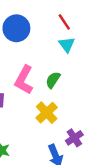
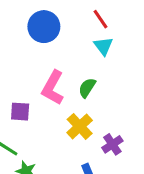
purple cross: (74, 138) -> (112, 144), moved

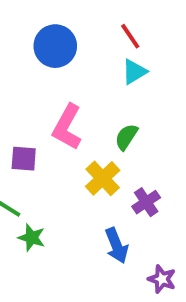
cyan triangle: (103, 46) -> (134, 72), turned 36
green semicircle: (87, 88) -> (126, 137), moved

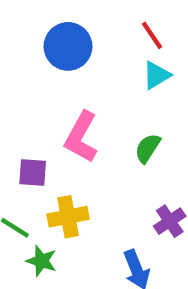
yellow cross: (103, 178) -> (68, 217), moved, turned 32

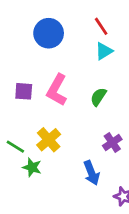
purple square: (33, 172) -> (24, 91), moved
yellow cross: (68, 217) -> (49, 140), turned -30

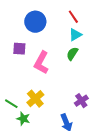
purple square: (24, 91) -> (19, 49), moved
green semicircle: (98, 97) -> (72, 54), moved

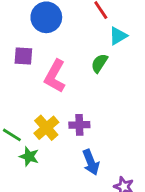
cyan triangle: (75, 35) -> (118, 36), moved
purple cross: (81, 101) -> (79, 125), moved, turned 32

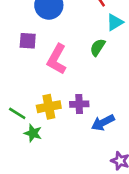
yellow cross: (46, 128) -> (49, 107), turned 30
blue arrow: (91, 162) -> (103, 123), moved, turned 85

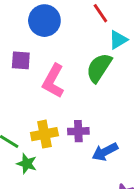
green semicircle: (98, 47) -> (99, 68), size x1.5

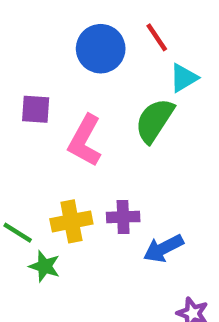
blue circle: (44, 21) -> (101, 49), moved

